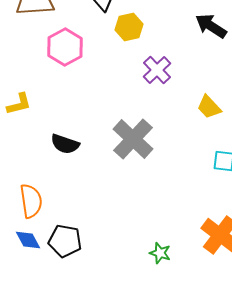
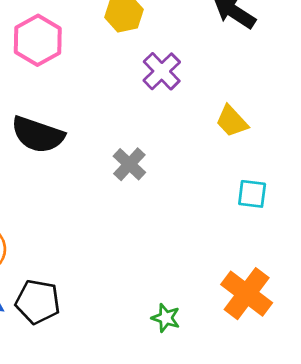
gray cross: (133, 139) -> (129, 164), size x0.6
black semicircle: (65, 144) -> (38, 135), moved, size x1.4

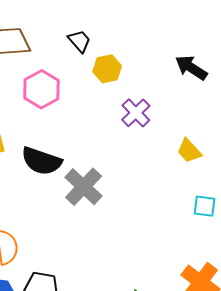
gray cross: (129, 164) -> (84, 187), moved, size x1.5

